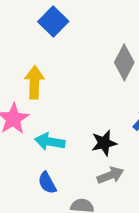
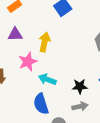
blue semicircle: (47, 183) -> (41, 104), size x1.5

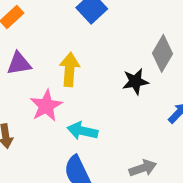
black star: (80, 86) -> (135, 81), moved

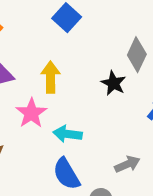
black star: (135, 81) -> (113, 83), turned -30

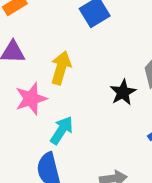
cyan arrow: (68, 134) -> (62, 130), turned 100

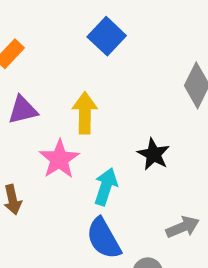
black star: (123, 92) -> (153, 154), moved

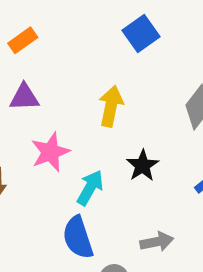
blue square: (107, 36) -> (141, 34), moved
yellow arrow: (85, 113) -> (111, 106), moved

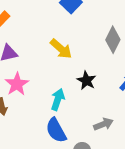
yellow arrow: (111, 106) -> (61, 49), turned 130
pink star: (50, 152) -> (17, 84), moved

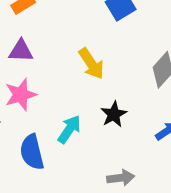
blue semicircle: (56, 130) -> (32, 152), moved

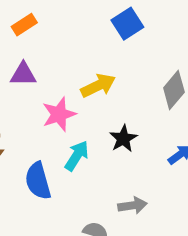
yellow arrow: (91, 64) -> (98, 86), turned -80
pink star: (21, 95) -> (59, 114), moved

